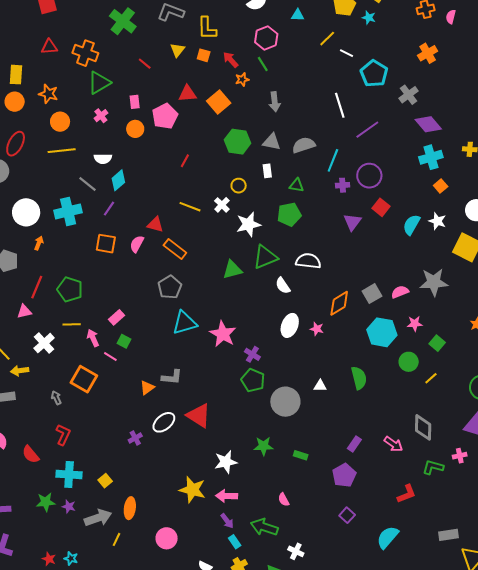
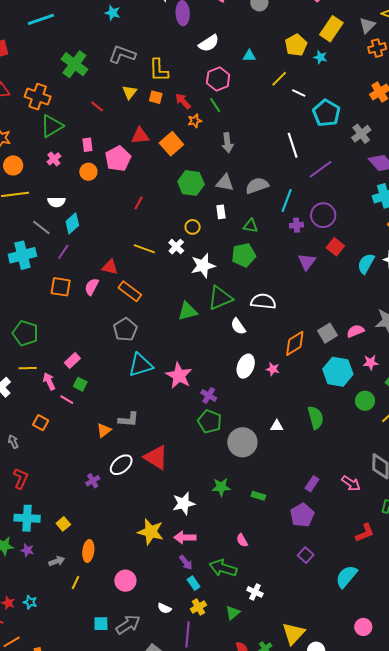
orange square: (84, 379) -> (41, 423), size x0.6
gray arrow: (98, 518) -> (57, 561), size x0.6

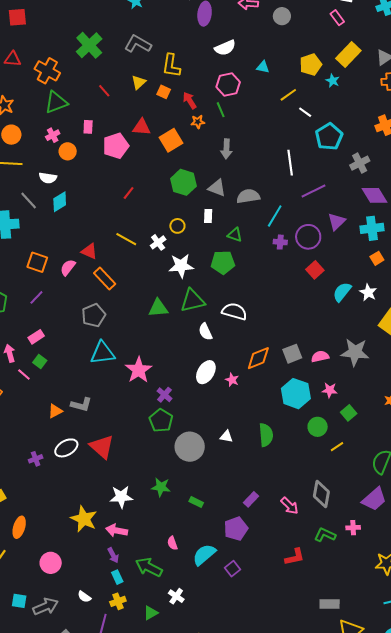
orange circle: (88, 172) -> (68, 151), moved
purple line: (63, 252) -> (36, 297), moved
purple triangle: (307, 262) -> (337, 221), moved
cyan semicircle: (346, 577) -> (204, 555), moved

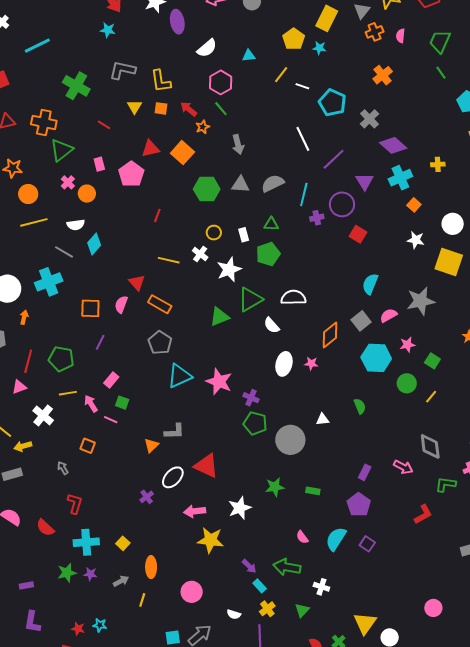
white rectangle: (208, 216) -> (244, 235), moved
red triangle: (89, 251) -> (137, 283), turned 42
cyan semicircle: (342, 292) -> (370, 284), moved
green semicircle: (266, 435) -> (360, 406), size x0.7
pink arrow: (117, 530) -> (195, 511), moved

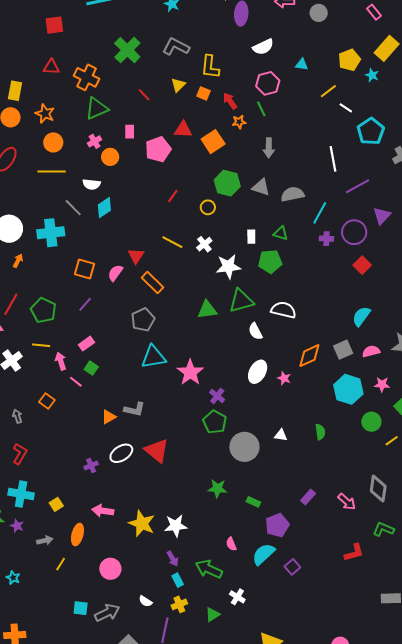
yellow circle: (214, 233) -> (208, 207), moved
purple pentagon: (359, 505) -> (277, 525), moved
white star: (240, 508) -> (176, 526), moved
pink arrow: (195, 511) -> (103, 511), moved

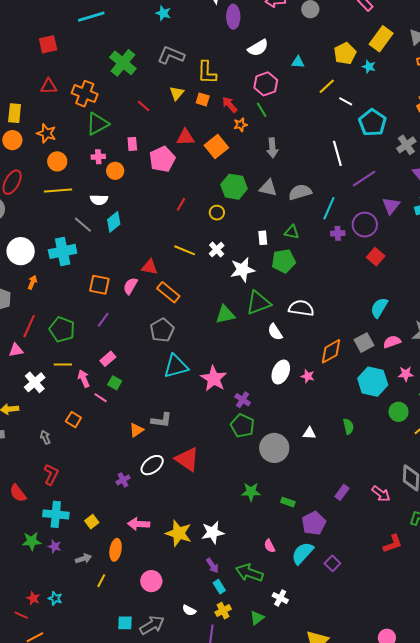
pink cross: (95, 141) -> (98, 157), turned 32
red triangle: (136, 256) -> (149, 267), turned -48

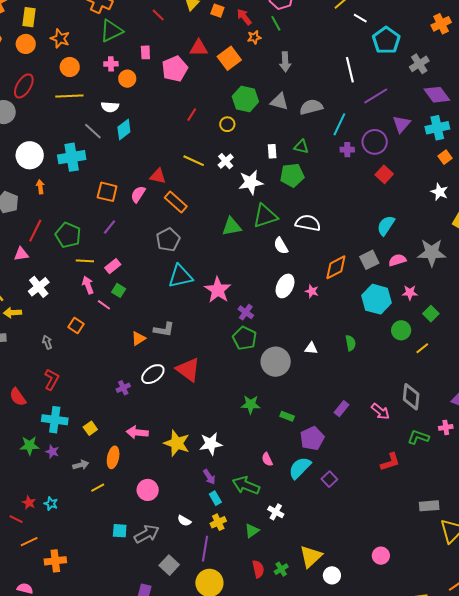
orange arrow: (32, 282) -> (40, 187), turned -32
yellow line: (63, 364) -> (85, 261), moved
yellow line: (101, 581) -> (98, 488), turned 32

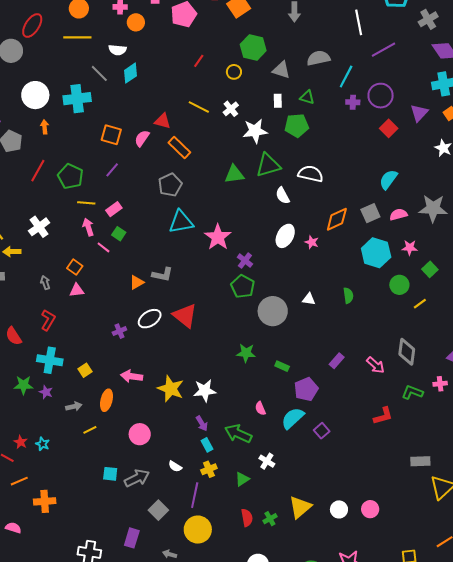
gray triangle: (279, 102) -> (281, 70), moved
purple triangle: (401, 124) -> (419, 113), moved
pink triangle: (21, 254) -> (77, 290), moved
white circle: (332, 575) -> (339, 509), moved

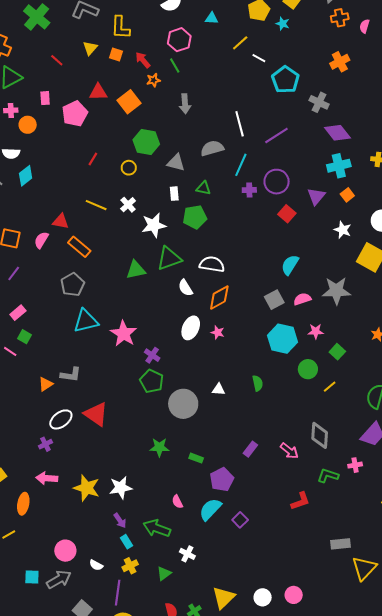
gray cross: (428, 19) -> (319, 102), turned -30
white line: (359, 22) -> (240, 124), moved
orange diamond: (337, 219) -> (219, 297), moved
purple cross: (119, 331) -> (45, 444), moved
pink circle: (140, 434) -> (65, 551), moved

